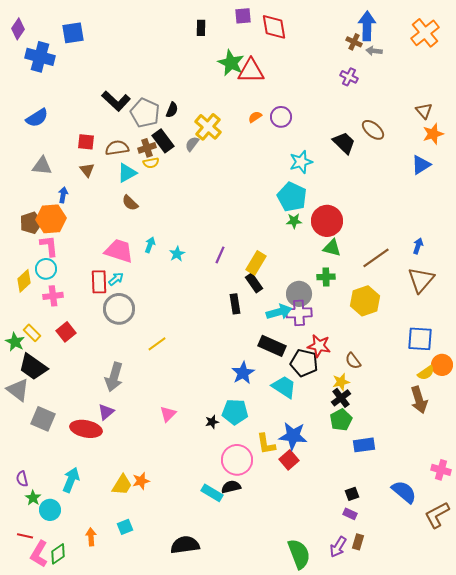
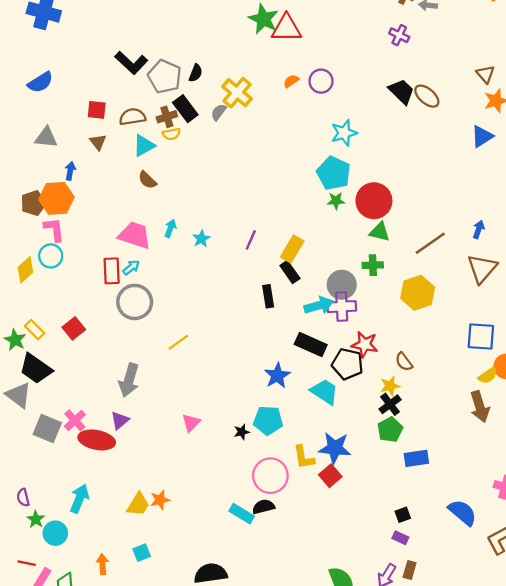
black trapezoid: (344, 143) -> (402, 91), moved
pink cross: (53, 296) -> (75, 420), moved, turned -36

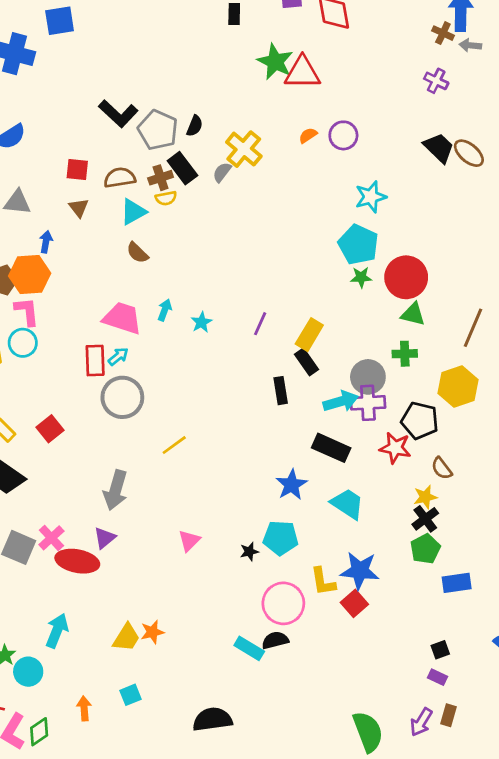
brown line: (430, 243) -> (473, 328), turned -32
black pentagon: (347, 364) -> (420, 421), moved

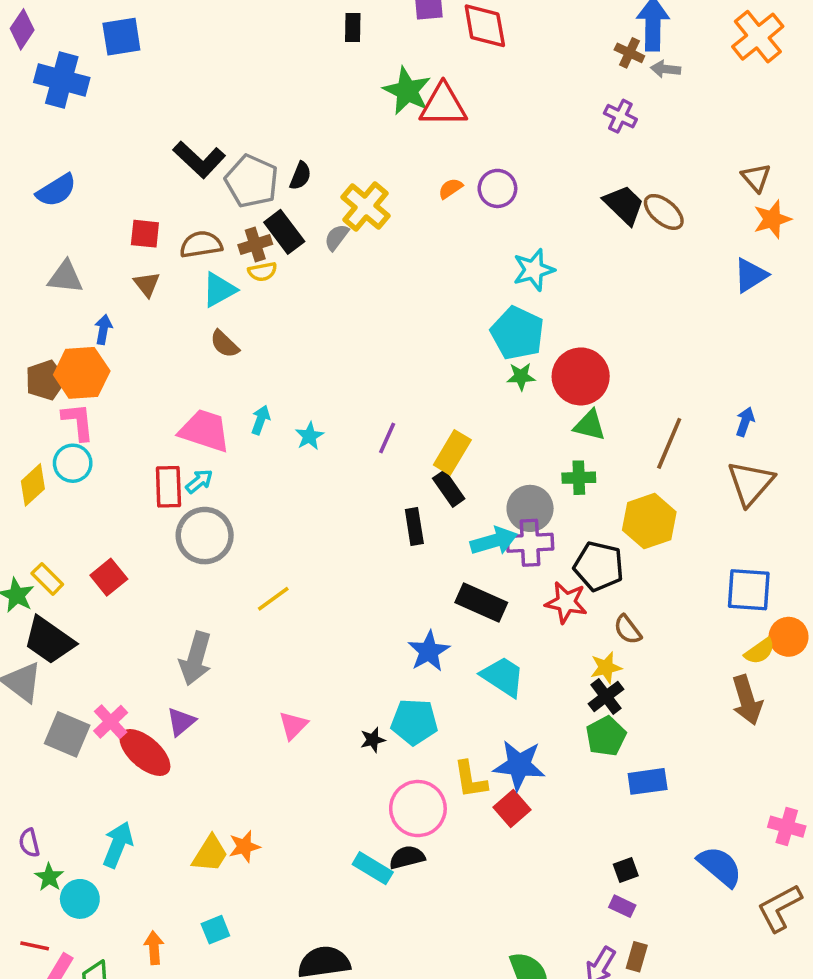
red ellipse: (77, 561) -> (145, 752), turned 30

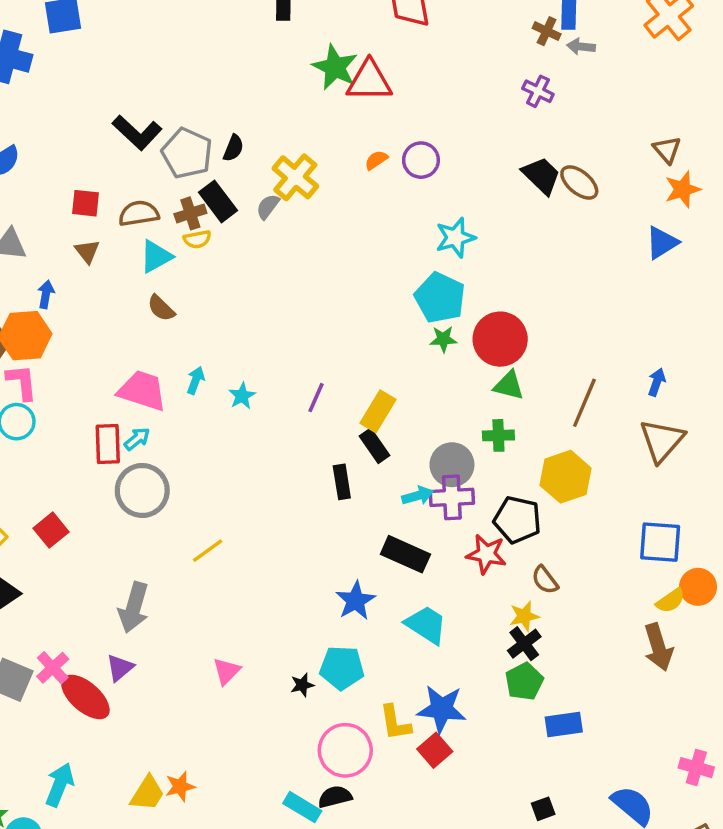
cyan arrow: (494, 541) -> (418, 496), size x0.7

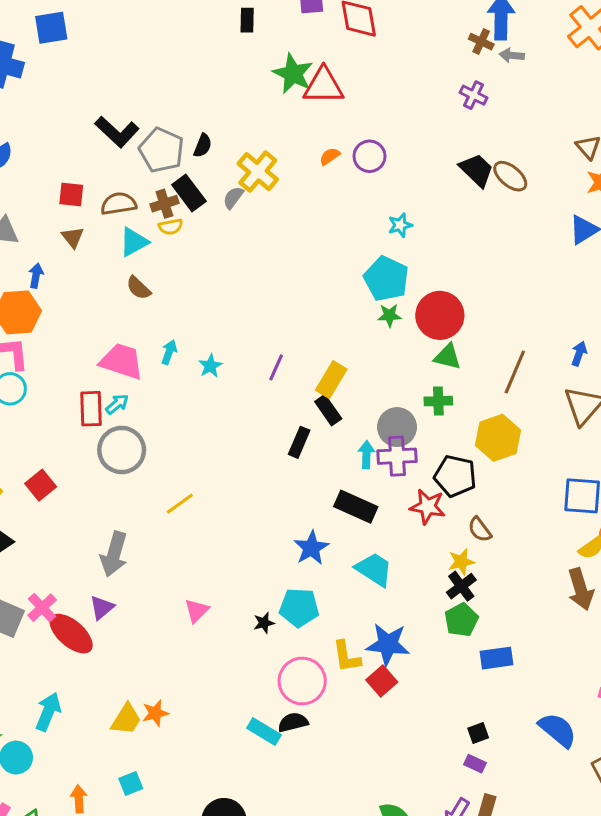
cyan star: (455, 238) -> (400, 225), size x0.7
black rectangle: (342, 482) -> (299, 442), turned 32
cyan arrow: (418, 496) -> (366, 455), turned -72

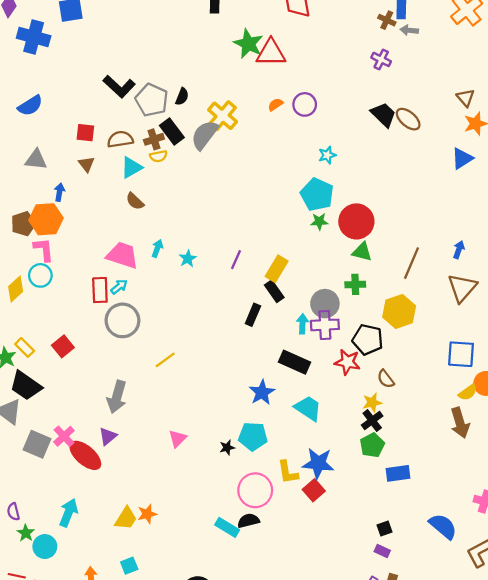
gray semicircle: (233, 198) -> (205, 135), size x1.8

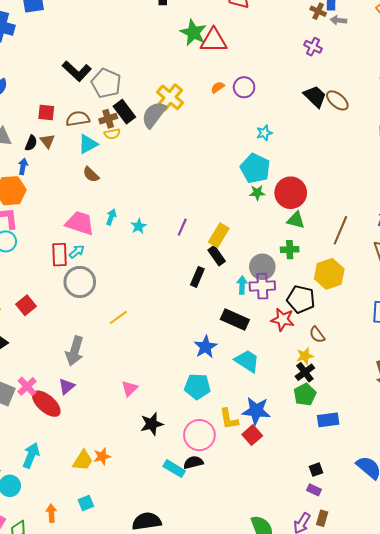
black semicircle: (182, 97) -> (31, 143), moved
black star: (227, 448) -> (152, 424), moved, size x1.6

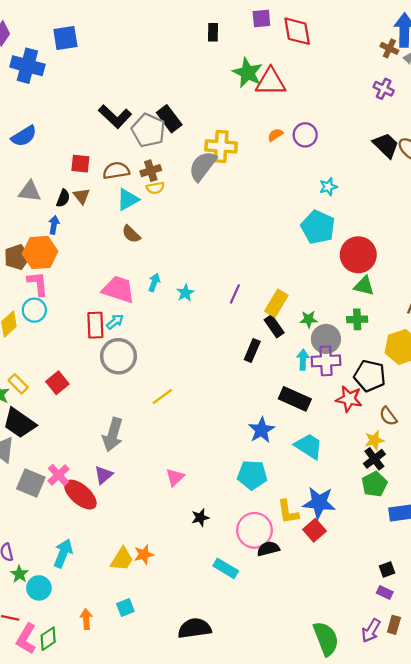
yellow cross: (170, 97) -> (221, 146), turned -36
black rectangle: (124, 112) -> (169, 119), moved
green star: (257, 193) -> (309, 319), moved
black star: (152, 424) -> (200, 518), size x0.7
black semicircle: (193, 462) -> (268, 549), moved

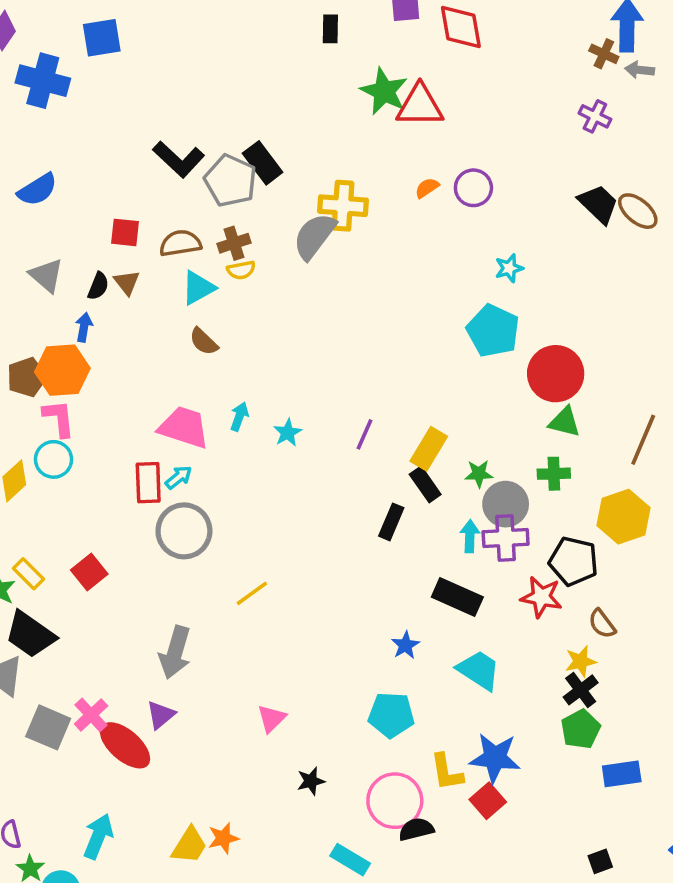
gray triangle: (30, 191) -> (46, 275), turned 35
blue star: (261, 430) -> (406, 645), size x0.7

